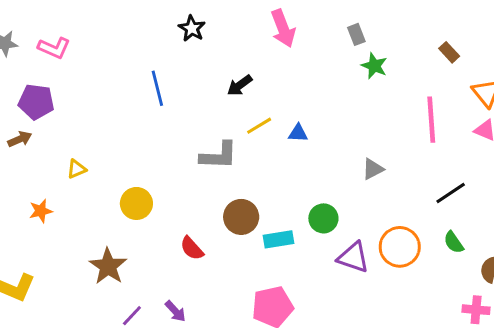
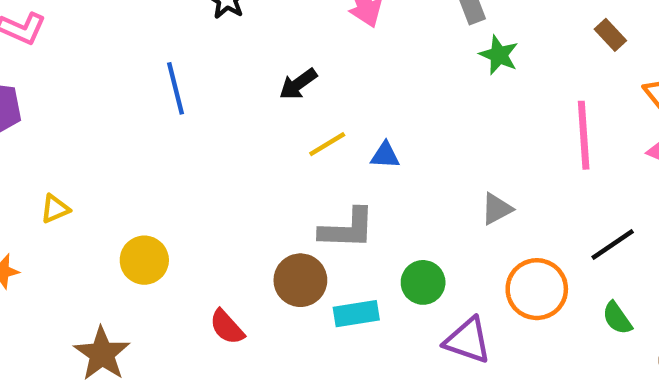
gray L-shape: (219, 156) -> (347, 229), moved
orange circle: (400, 247) -> (537, 289), moved

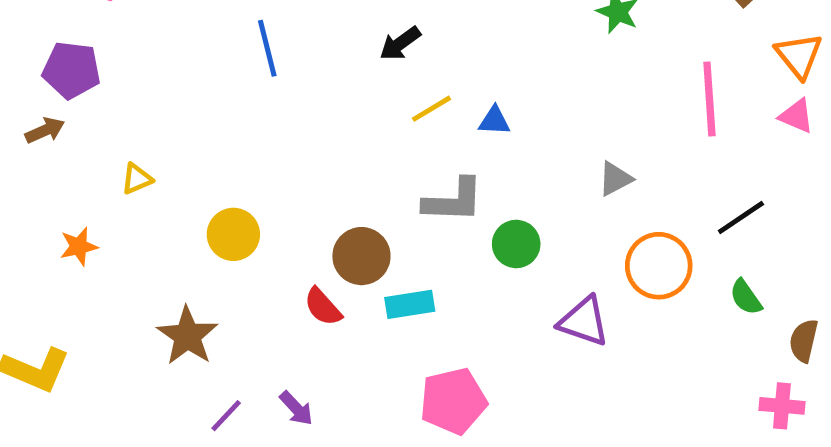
brown circle: (300, 280) -> (361, 256), moved
green circle: (423, 282) -> (516, 244), moved
cyan rectangle: (356, 314) -> (410, 304), moved

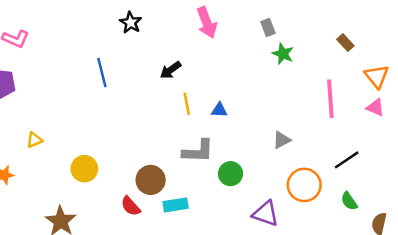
yellow line: (432, 109) -> (187, 104), turned -70

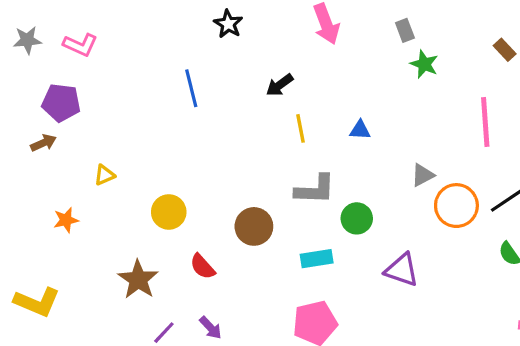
blue triangle: (219, 110) -> (360, 130), moved
orange circle: (304, 185) -> (456, 206), moved
cyan rectangle: (176, 205) -> (317, 259), moved
red semicircle: (131, 206) -> (202, 267), moved

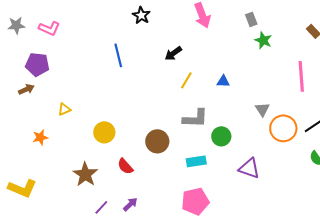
yellow line: (301, 128) -> (186, 80), turned 42
gray triangle: (423, 175) -> (262, 109), turned -35
purple arrow: (211, 328) -> (130, 204), turned -91

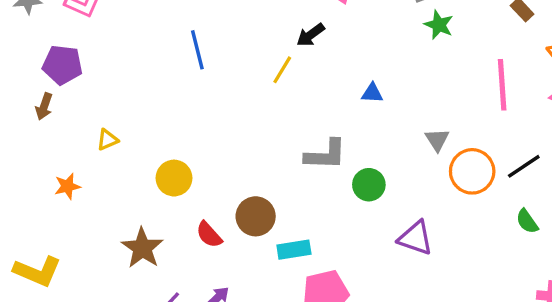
black arrow: (173, 53) -> (311, 35), moved
yellow line: (186, 80) -> (282, 70), moved
brown arrow: (26, 89) -> (44, 106), turned 133
brown circle: (157, 141) -> (256, 216), moved
cyan rectangle: (196, 161) -> (294, 250), moved

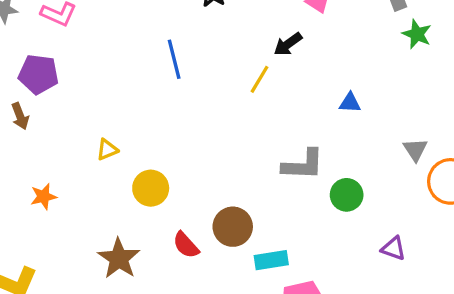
brown arrow: (44, 106) -> (20, 116), turned -40
yellow triangle: (107, 140) -> (107, 150), moved
purple triangle: (416, 238) -> (393, 248), size x0.7

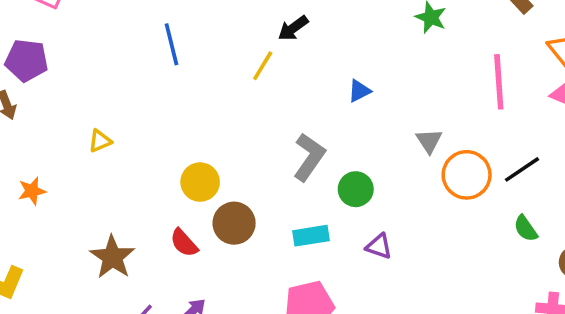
blue triangle: (350, 103) -> (359, 91), turned -30
gray L-shape: (303, 165) -> (309, 157), turned -57
yellow circle: (151, 188) -> (200, 182), moved
purple triangle: (393, 248) -> (379, 246), moved
cyan rectangle: (271, 260) -> (311, 236), moved

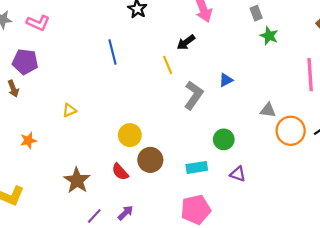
yellow line: (263, 66) -> (168, 65), turned -54
gray triangle: (429, 141) -> (268, 110), turned -49
gray L-shape: (309, 157) -> (194, 95), moved

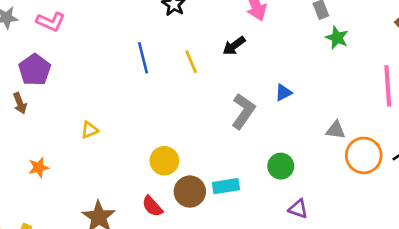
purple pentagon: (25, 62) -> (35, 70), turned 30
yellow line: (168, 65) -> (191, 62), moved
cyan rectangle: (197, 167) -> (226, 186), moved

